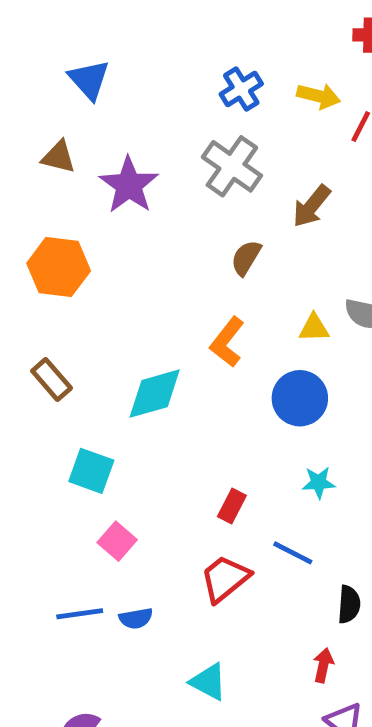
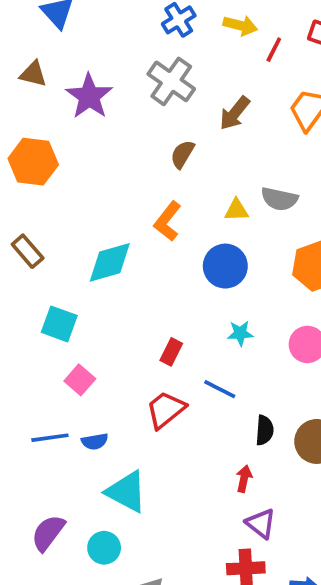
cyan triangle: (208, 682) -> (126, 492), moved, size x1.4

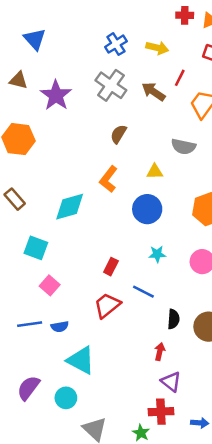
red line: (274, 50) -> (180, 78), moved
brown arrow: (235, 113) -> (153, 92), moved, turned 85
gray semicircle: (279, 199) -> (183, 147), moved

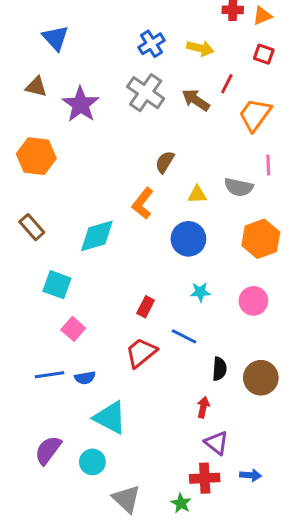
brown semicircle: (118, 134) -> (165, 162), moved
gray semicircle: (183, 147) -> (239, 187), moved
blue arrow: (200, 423) -> (250, 475), moved

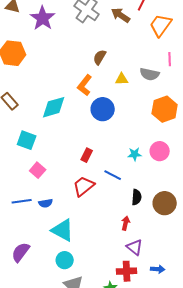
blue circle: (188, 239) -> (103, 109), moved
cyan star: (200, 292) -> (135, 154), moved
cyan circle: (92, 462) -> (65, 260), moved

